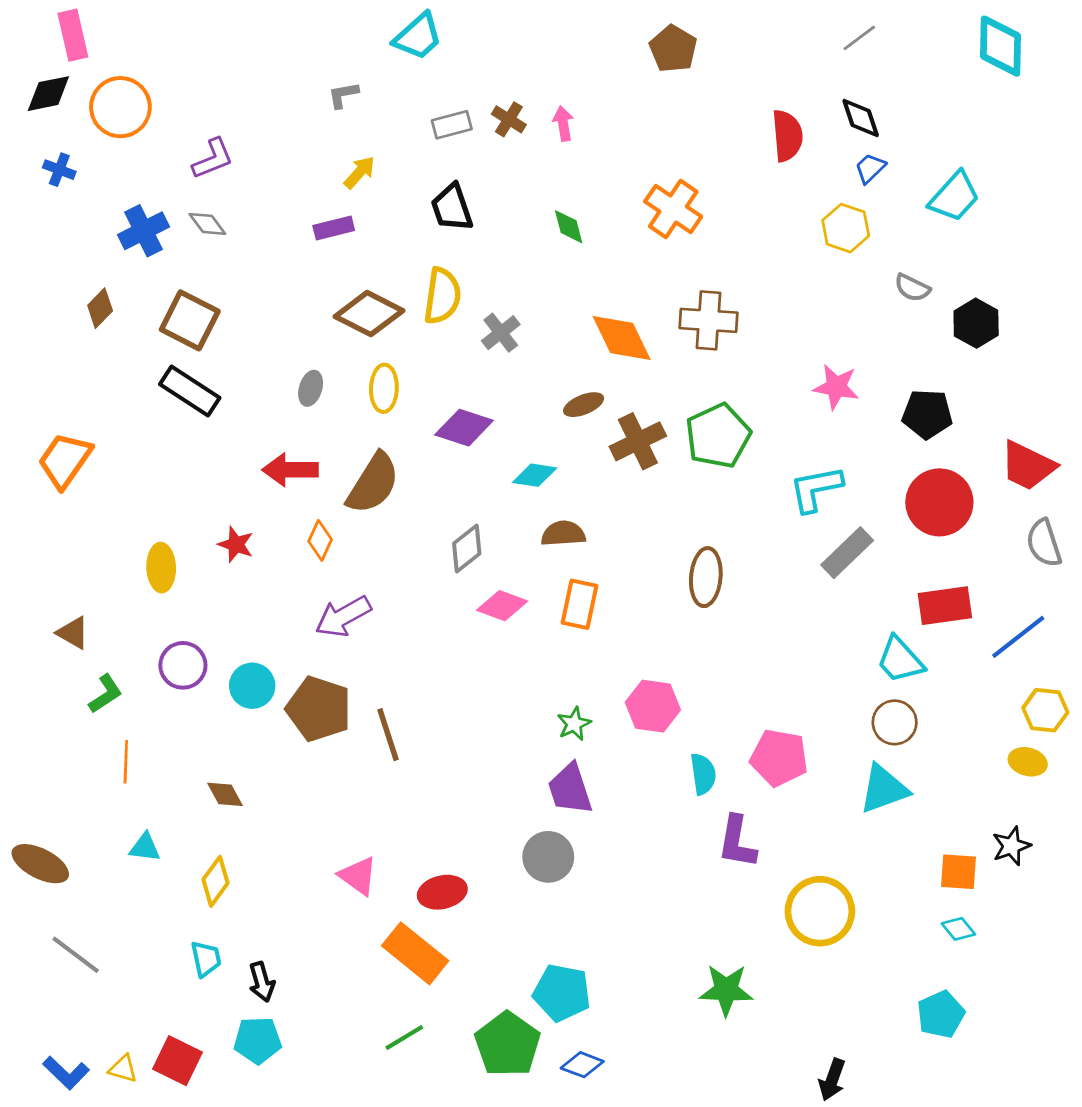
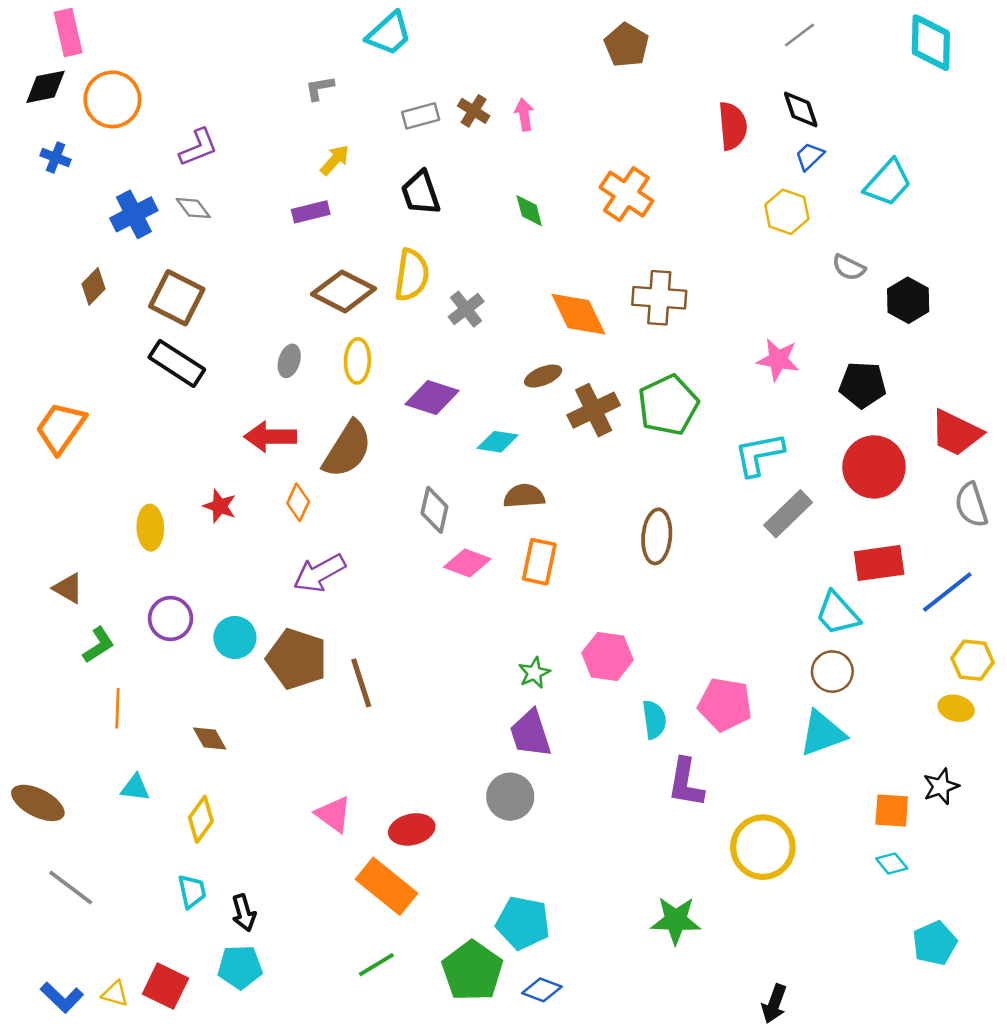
gray diamond: (467, 549) -> (434, 510), turned -39
cyan pentagon: (941, 1014) -> (935, 943), moved

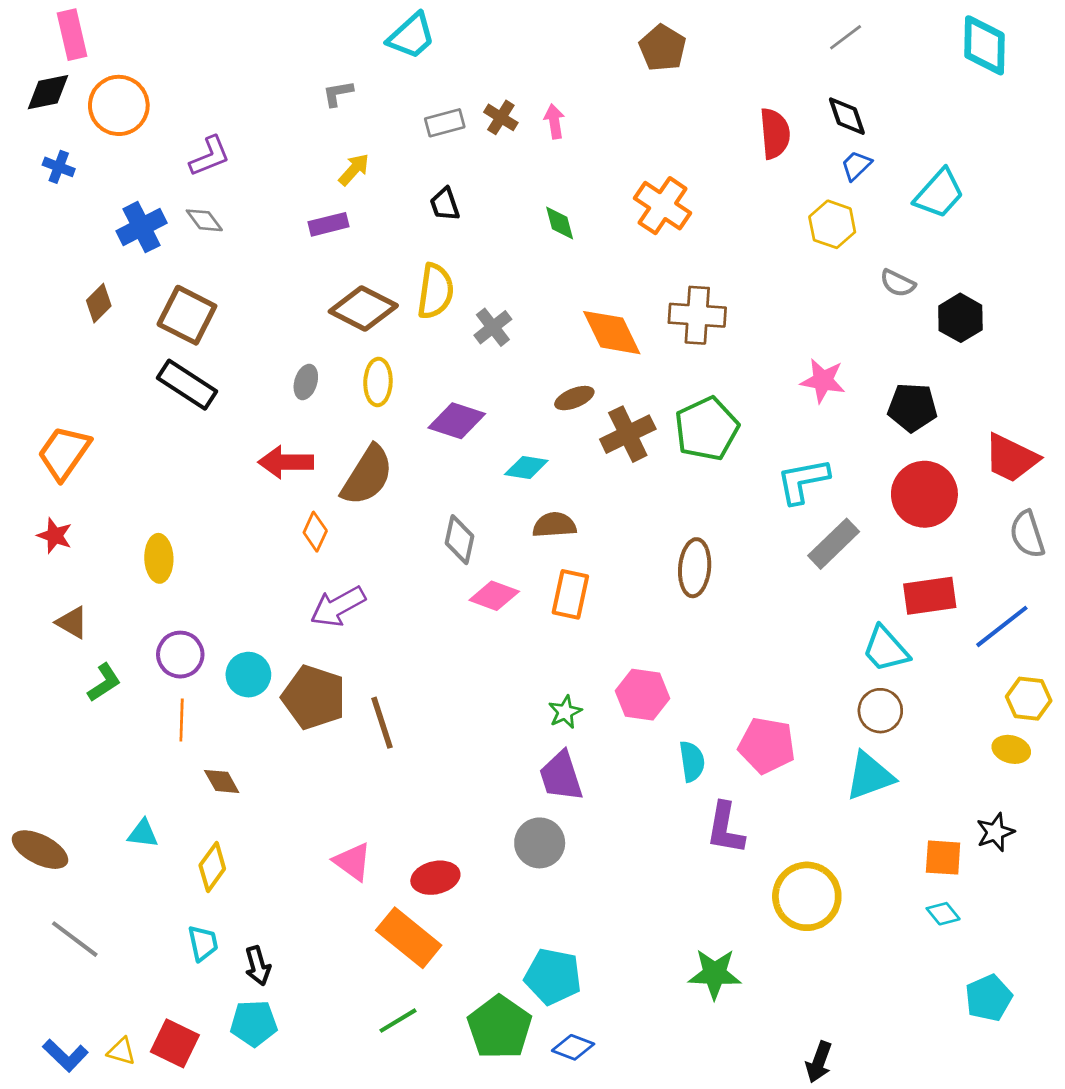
black trapezoid: (421, 193) -> (445, 204), size x0.7
red star: (220, 506) -> (55, 536), moved
orange line: (117, 708) -> (182, 720), moved

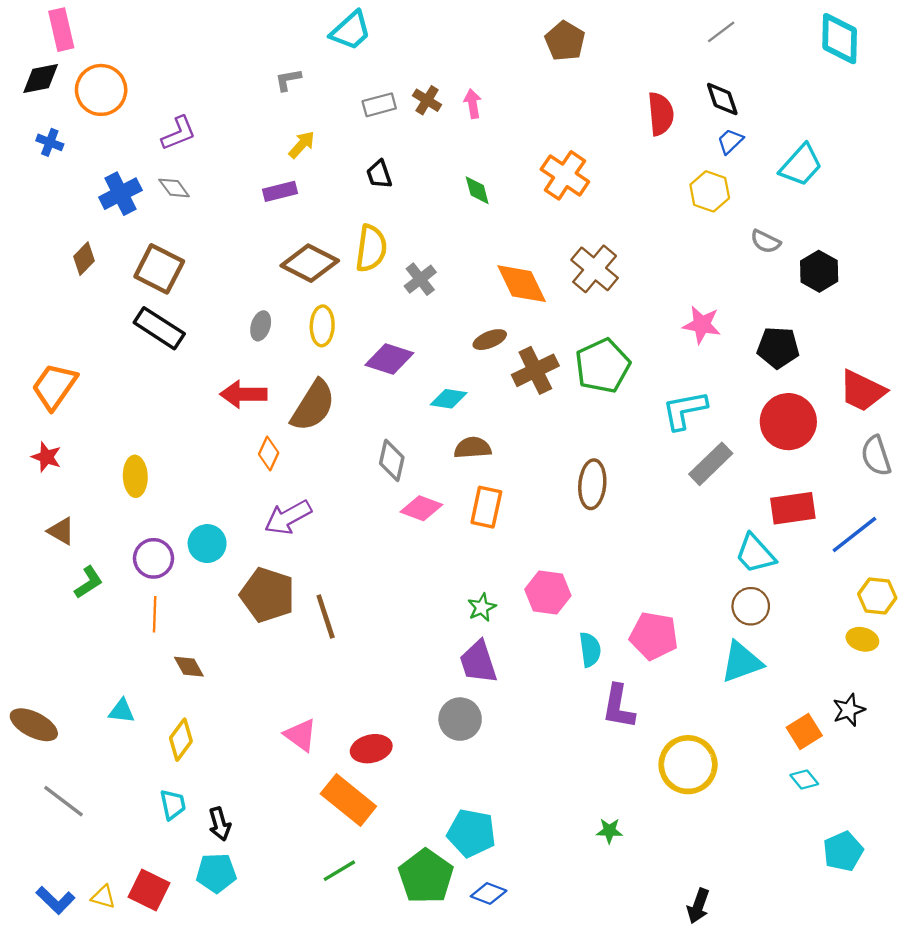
brown cross: (697, 315) -> (595, 269), turned 36
cyan circle: (248, 675) -> (207, 544), moved
orange square: (943, 858) -> (804, 732), turned -36
green star: (715, 974) -> (609, 831), size x0.6

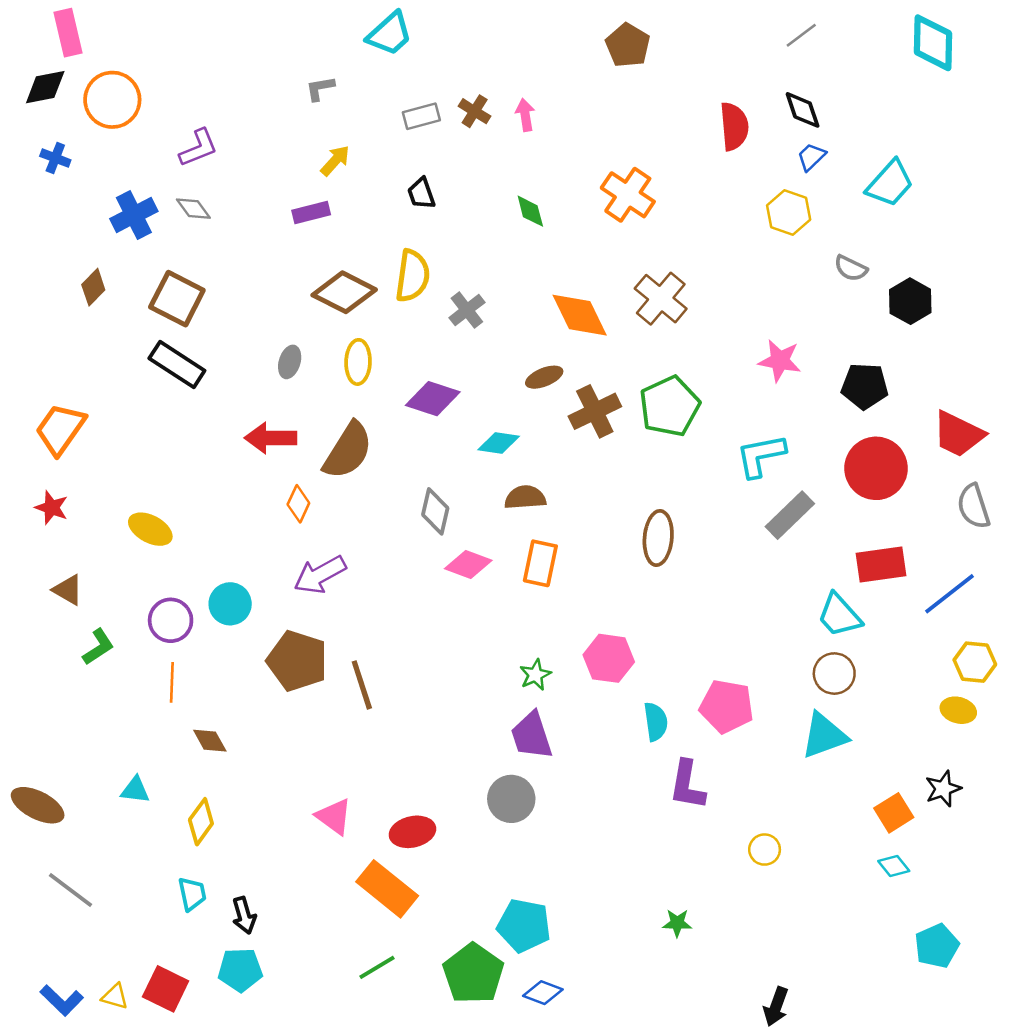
yellow ellipse: (135, 476) -> (150, 529), turned -60
yellow circle: (688, 765) -> (765, 850), size x0.5

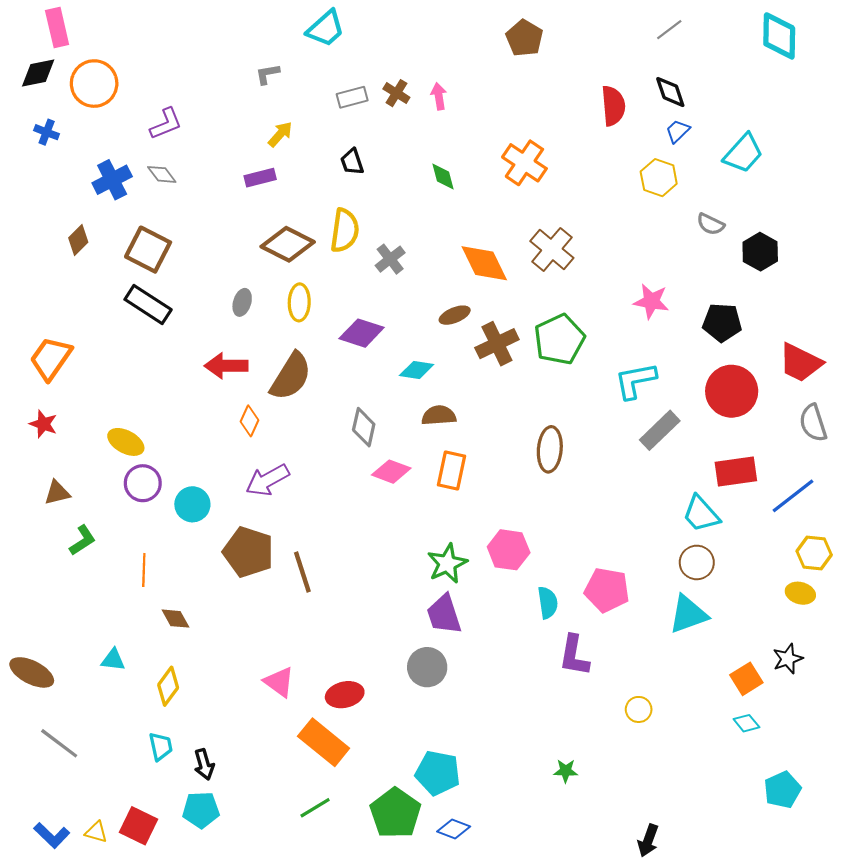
brown triangle: (68, 590) -> (57, 493), turned -44
purple circle: (171, 620) -> (143, 483), moved
green star: (535, 675) -> (447, 564), size x1.5

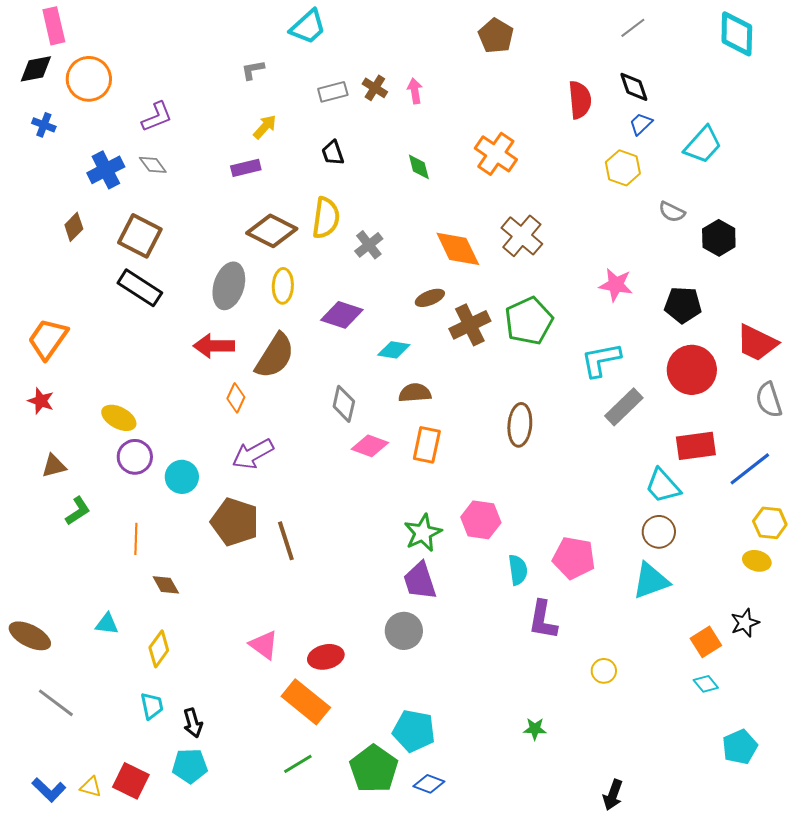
gray ellipse: (242, 302) -> (229, 286), size x1.8

